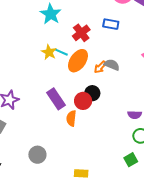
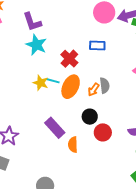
gray semicircle: (112, 65) -> (105, 85), turned 70
red circle: (83, 101) -> (103, 132), moved

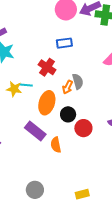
red cross: (69, 59) -> (47, 67), moved
orange ellipse: (71, 87) -> (47, 103), moved

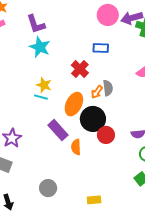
cyan line: (26, 85) -> (41, 97), moved
black circle: (68, 114) -> (93, 119), size x1.6

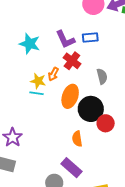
purple L-shape: (36, 24) -> (65, 39), moved
orange arrow: (97, 92) -> (53, 74), moved
purple rectangle: (58, 130) -> (72, 168), moved

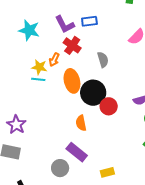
orange ellipse: (70, 96) -> (72, 81), turned -30

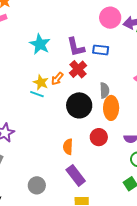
orange ellipse: (72, 81) -> (111, 108), moved
black circle: (93, 93) -> (79, 105), moved
purple rectangle: (77, 152) -> (76, 175), moved

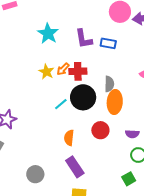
red cross: (78, 69) -> (78, 71), moved, turned 36
cyan line: (37, 94) -> (61, 104), moved, turned -64

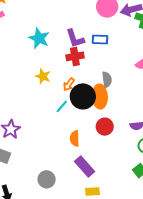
orange arrow: (63, 69) -> (69, 84), moved
red cross: (78, 71) -> (75, 56), moved
orange ellipse: (115, 102) -> (100, 97), moved

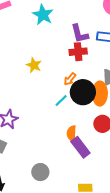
cyan star: (39, 38) -> (43, 15), moved
yellow star: (43, 76) -> (34, 65), moved
purple rectangle: (85, 166) -> (80, 147), moved

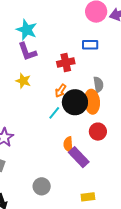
purple L-shape: (80, 34) -> (27, 52), moved

